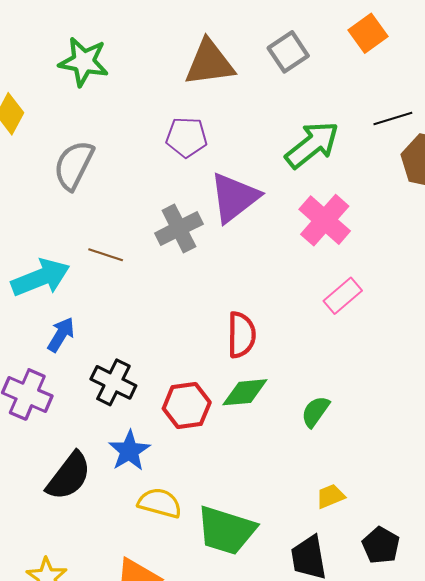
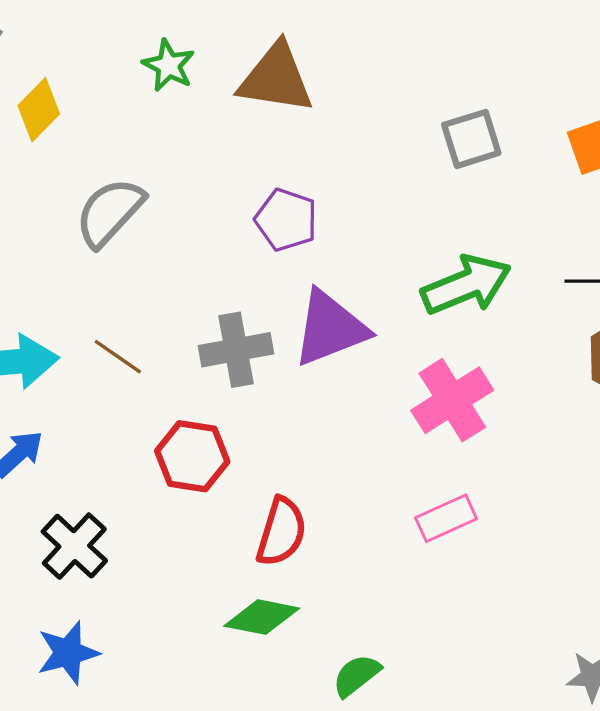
green star: (84, 62) -> (169, 65), size x0.7
brown triangle: (209, 63) -> (276, 78), moved
red hexagon: (187, 405) -> (192, 456), moved

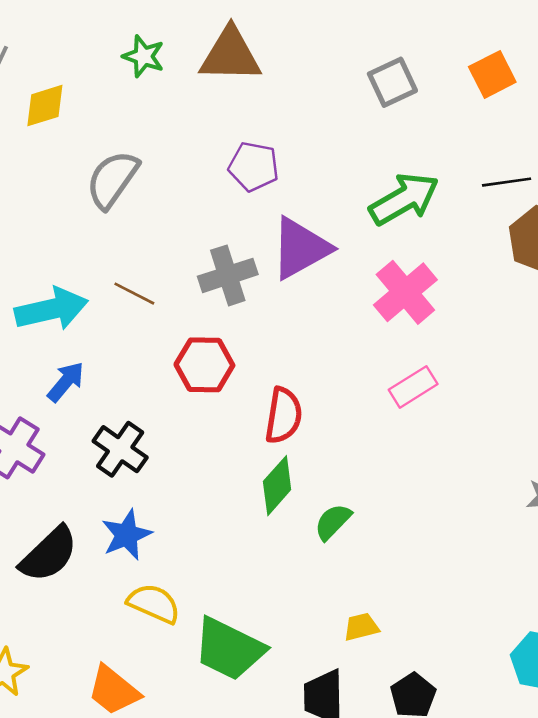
yellow diamond: (39, 110) -> (45, 106), turned 36
green diamond: (262, 617) -> (277, 486), turned -52
green semicircle: (356, 675) -> (333, 522), moved

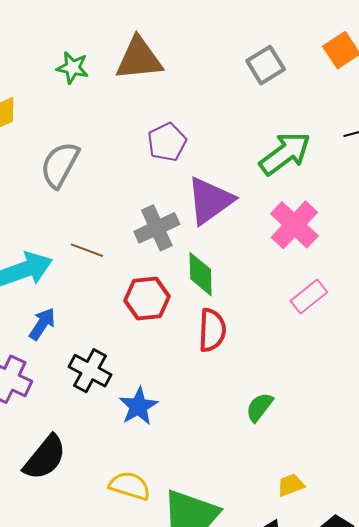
purple pentagon: (254, 167) -> (167, 142), turned -30
green diamond: (277, 486) -> (201, 274), moved, turned -36
blue star: (127, 535) -> (139, 406), moved

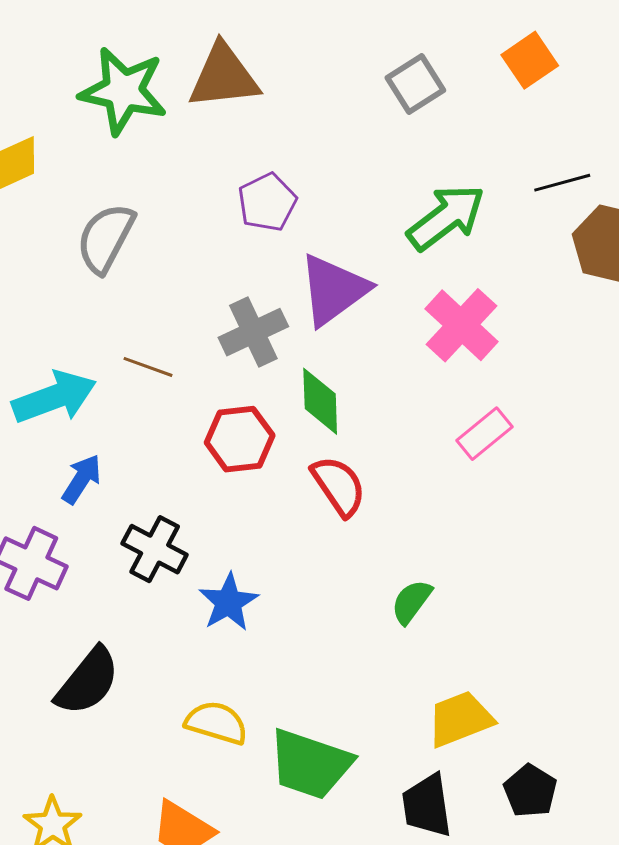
green star: (73, 68) -> (123, 91), size x1.8
red semicircle: (212, 330) -> (339, 486), turned -36
yellow trapezoid: (291, 485) -> (460, 719), size x1.6

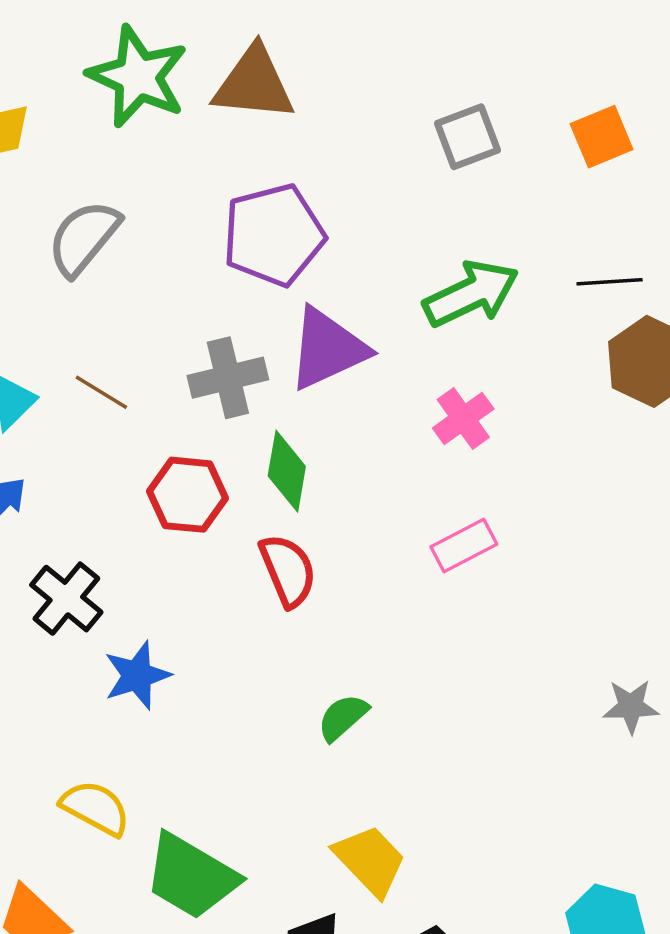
purple pentagon: (267, 202) -> (274, 235), size x1.5
pink cross: (461, 325) -> (463, 418), size x0.7
yellow trapezoid: (460, 719) -> (370, 860), turned 56

